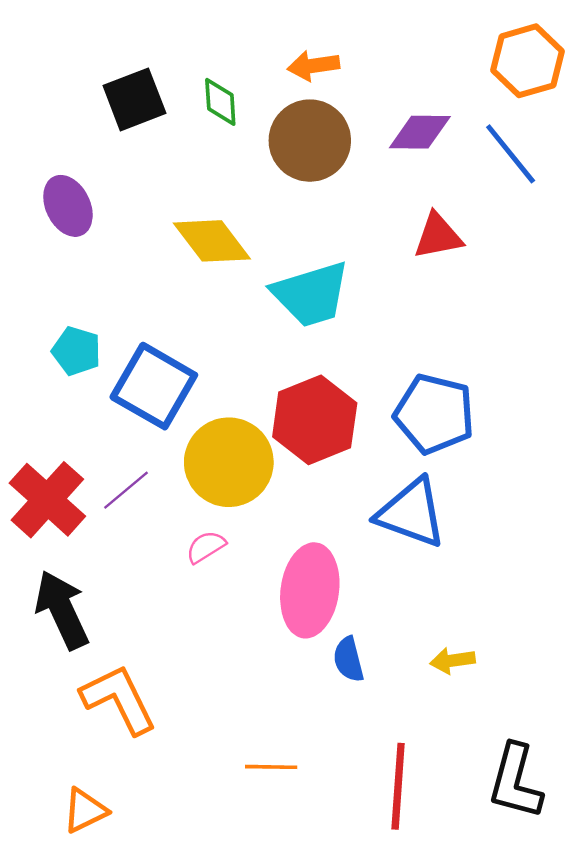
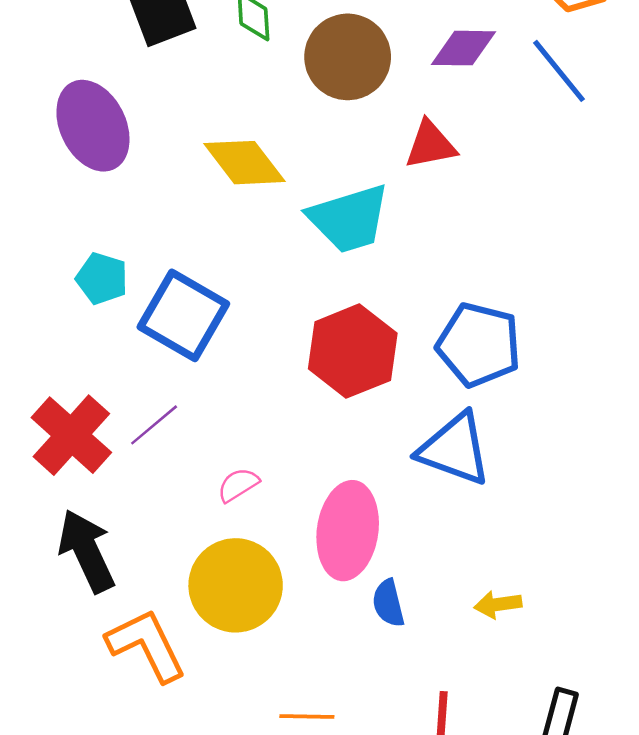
purple ellipse: (68, 206) -> (93, 126), size x1.4
red triangle: (438, 236) -> (430, 145), moved
yellow circle: (229, 462) -> (236, 585), moved

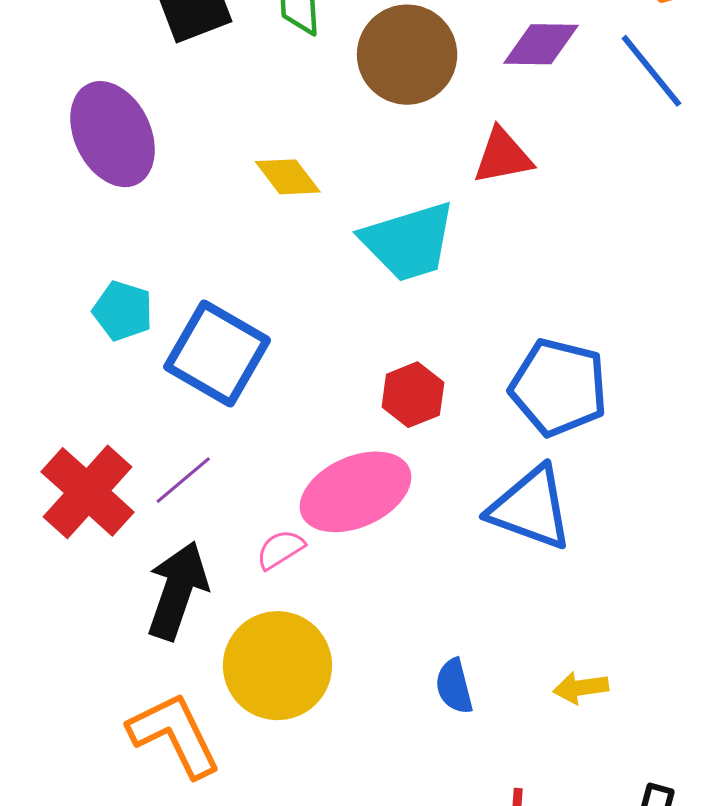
yellow diamond: (245, 163) -> (288, 177), size x0.7
red hexagon: (353, 351) -> (413, 395), size x0.6
pink ellipse: (348, 531) -> (356, 492), moved, turned 58
black arrow: (87, 551) -> (177, 591), moved, turned 44

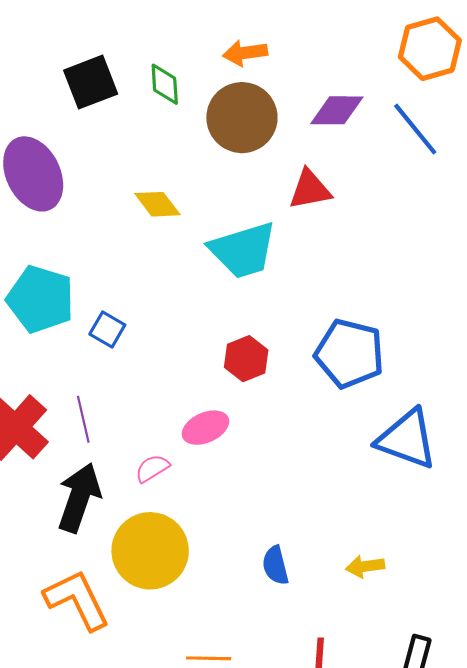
cyan pentagon: (123, 311) -> (41, 299), size x1.6
blue square: (217, 353) -> (107, 329), size x0.5
purple line: (183, 480) -> (83, 419), turned -63
pink ellipse: (356, 492) -> (205, 428), size x0.6
blue triangle: (531, 508) -> (407, 439), moved

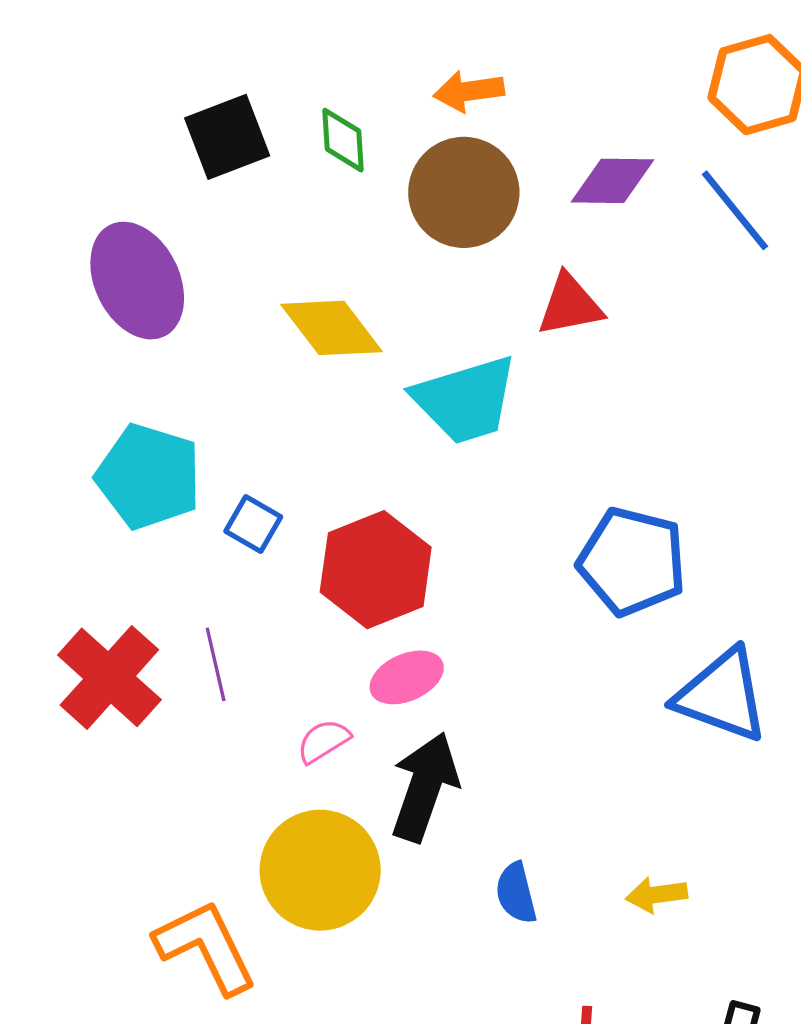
yellow diamond: (157, 204) -> (332, 328), size x1.4
red hexagon: (246, 359) -> (376, 570), moved, size x1.6
black arrow: (79, 498) -> (425, 787), moved

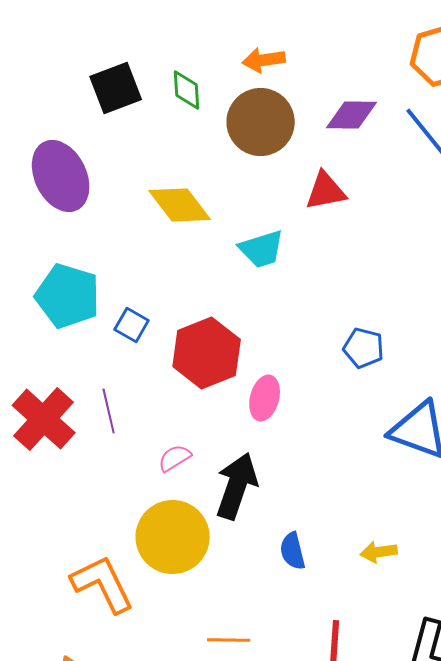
cyan trapezoid: (465, 400) -> (262, 249), size x0.7
blue pentagon: (632, 561) -> (364, 348), size x0.6
pink ellipse: (407, 677) -> (265, 398), moved, turned -51

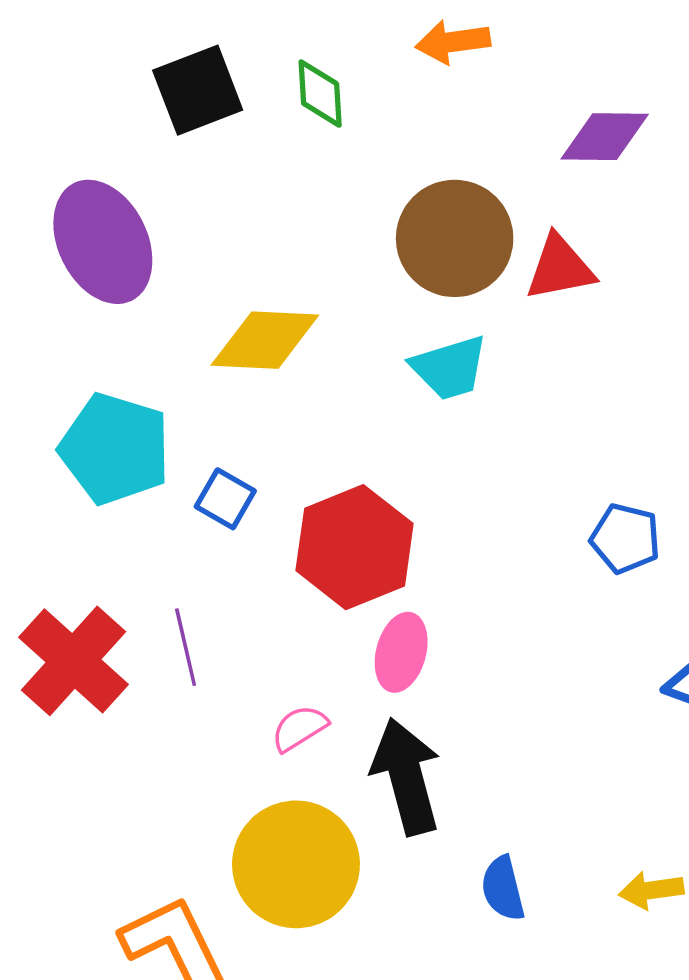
brown circle: (261, 122) -> (455, 238), moved
yellow diamond: (180, 205) -> (265, 340), moved, turned -50
pink ellipse: (265, 398) -> (401, 652), moved
black arrow: (237, 486) -> (406, 776), turned -34

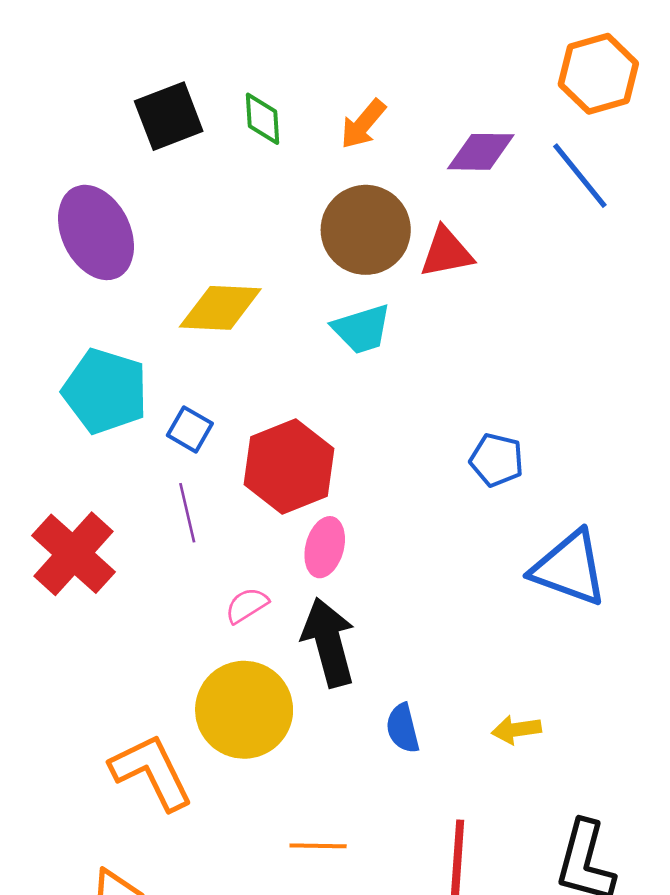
orange arrow: (453, 42) -> (363, 124), moved, turned -42
purple line: (186, 647) -> (187, 513), moved

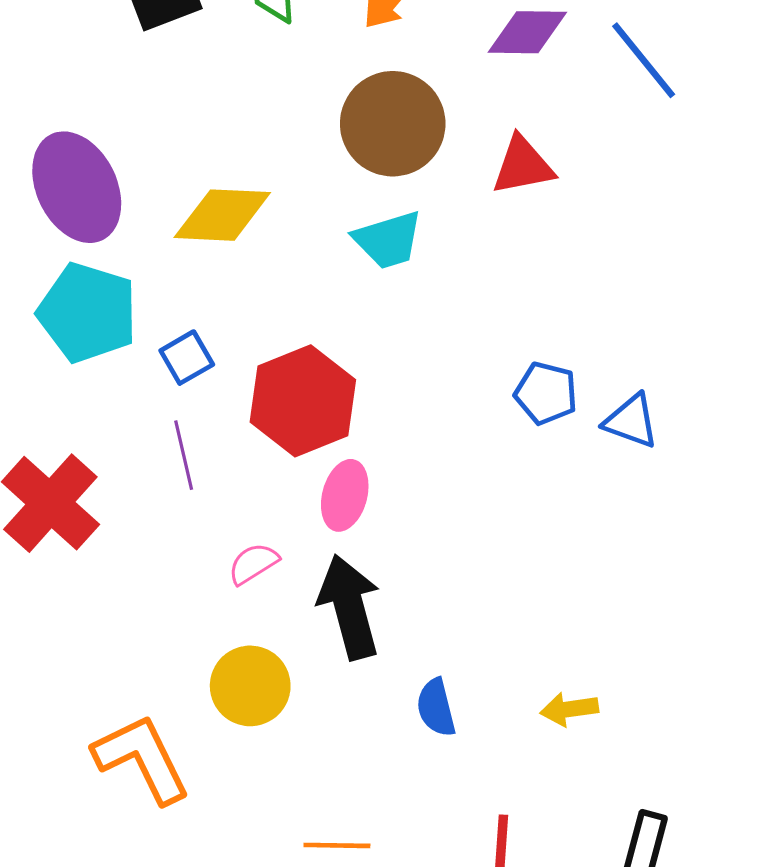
purple ellipse: (96, 232) -> (77, 187), moved
red triangle: (446, 252) -> (523, 166), moved
blue square: (190, 429) -> (187, 358), turned 30
blue triangle: (569, 568) -> (631, 421), moved, size x0.6
yellow circle: (244, 710) -> (250, 686), size x0.7

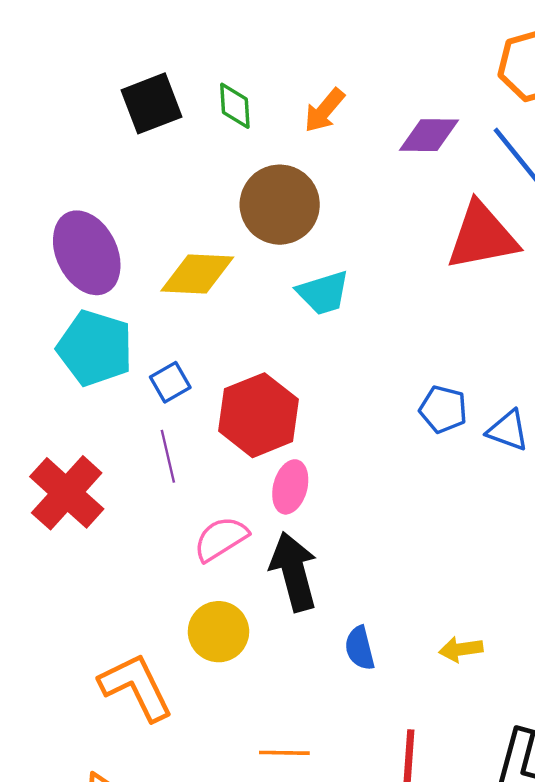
brown circle: (393, 124) -> (280, 205), moved
red triangle: (523, 166) -> (482, 236), moved, size x1.5
pink semicircle: (253, 564) -> (221, 539), size x1.4

